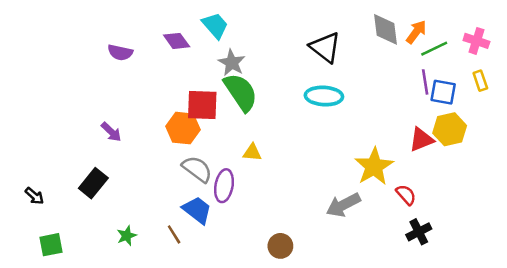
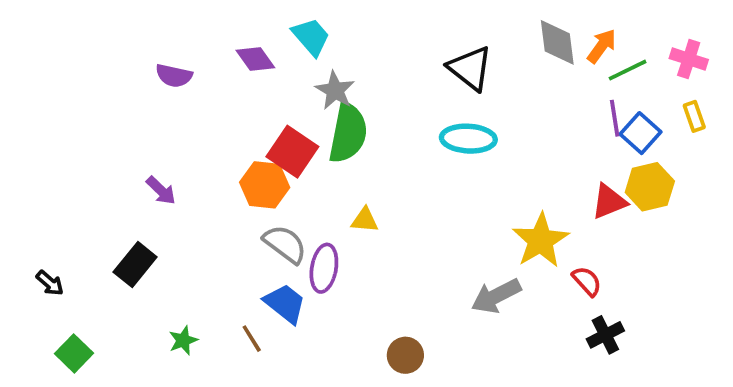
green semicircle: (241, 92) -> (348, 133), turned 45
blue square: (443, 92) -> (641, 133), turned 32
red square: (202, 105) -> (292, 152), turned 32
green square: (51, 245) -> (74, 353), turned -35

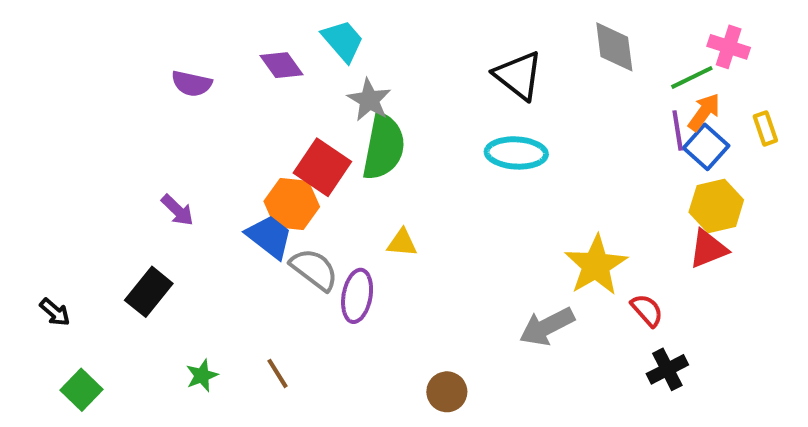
orange arrow: (602, 46) -> (704, 112), moved
pink cross: (689, 59) -> (729, 47), moved
red triangle: (609, 202) -> (708, 249), moved
blue trapezoid: (285, 303) -> (269, 237), moved

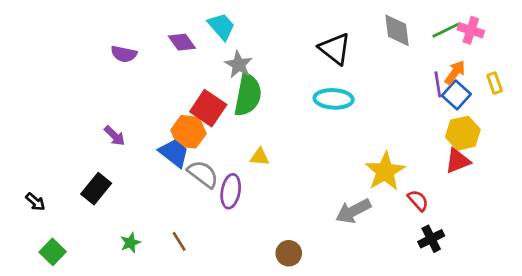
green line: (692, 77) -> (446, 30), moved

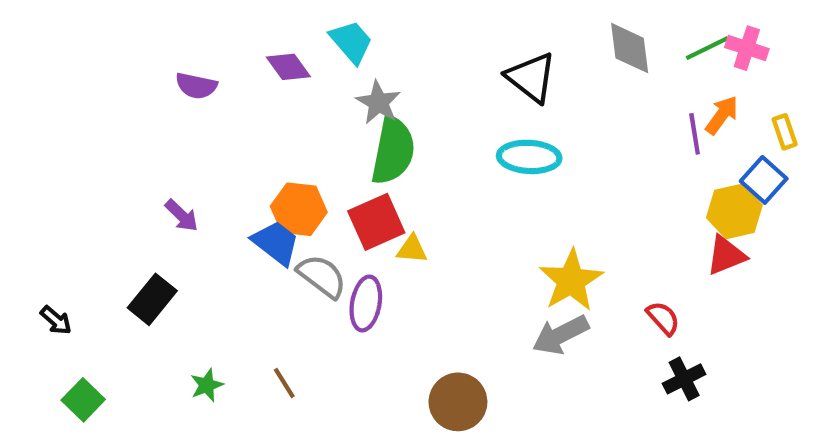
blue square: (456, 95) -> (764, 180), moved
red square: (208, 108) -> (376, 222), moved, turned 32
yellow star: (385, 171) -> (571, 280), moved
brown circle: (289, 253) -> (458, 402), size x1.4

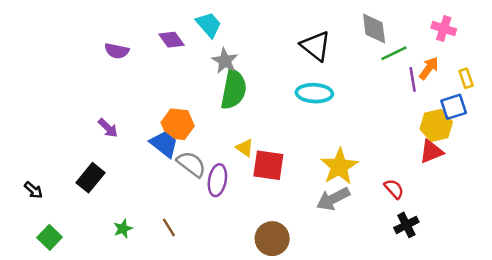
green line: (707, 48) -> (394, 53), moved
blue square: (764, 180) -> (454, 107), turned 30
red square: (376, 222) -> (268, 165), moved, turned 32
yellow triangle: (412, 249) -> (245, 148), turned 30

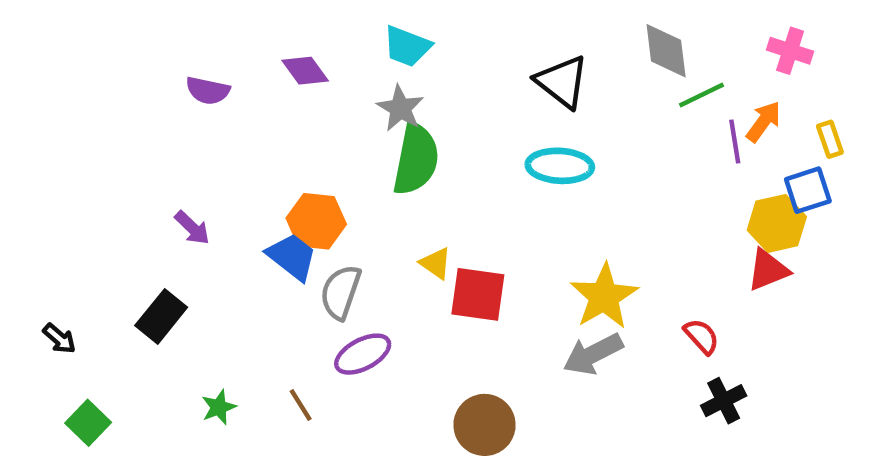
cyan trapezoid: (209, 25) -> (407, 46), moved, turned 152
gray semicircle: (191, 164) -> (341, 292), turned -108
purple ellipse: (217, 180) -> (363, 354), moved, turned 52

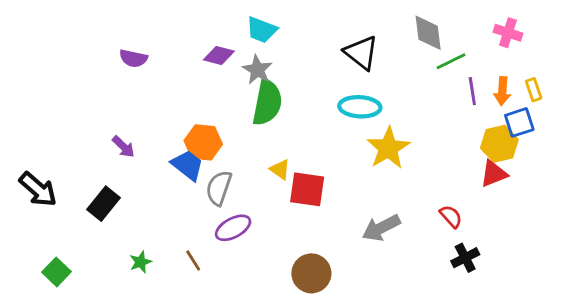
purple diamond: (305, 71) -> (219, 56), moved, turned -40
orange arrow: (764, 122) -> (502, 91), moved, turned 148
yellow star: (604, 296) -> (388, 148), moved
black arrow: (59, 339) -> (38, 189), moved, size x1.8

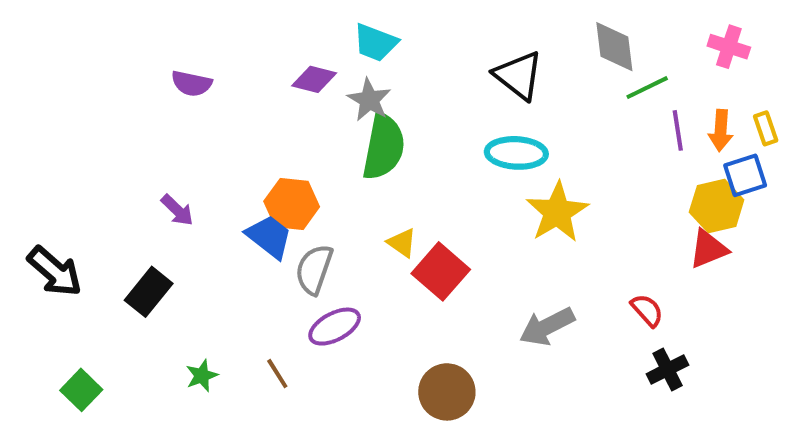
red square: (307, 189) -> (441, 271), turned 33

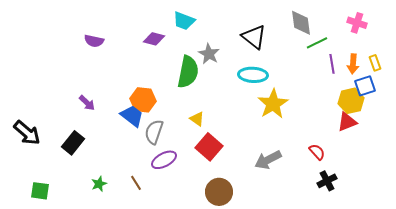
gray star: (369, 100) -> (209, 54), moved
red square: (441, 271) -> (209, 147), moved
green square: (81, 390) -> (40, 191), turned -36

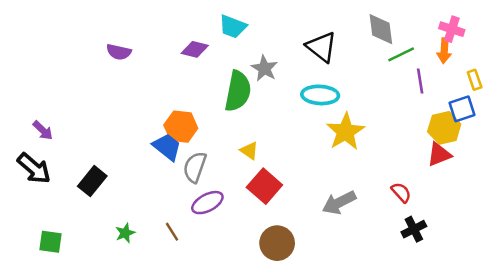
orange arrow: (353, 64) -> (444, 51), moved
purple arrow: (87, 103) -> (43, 130), moved

